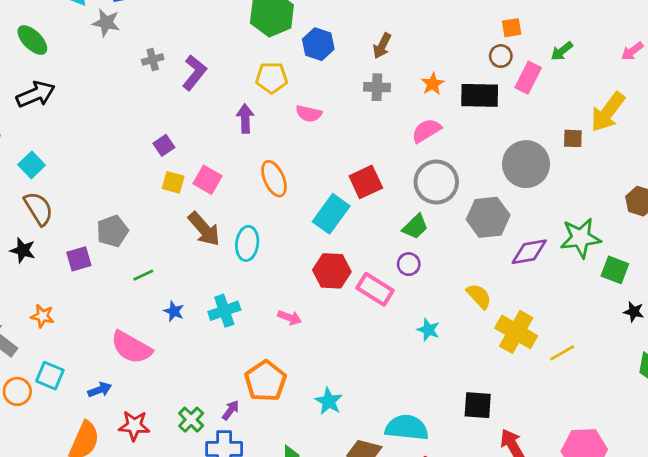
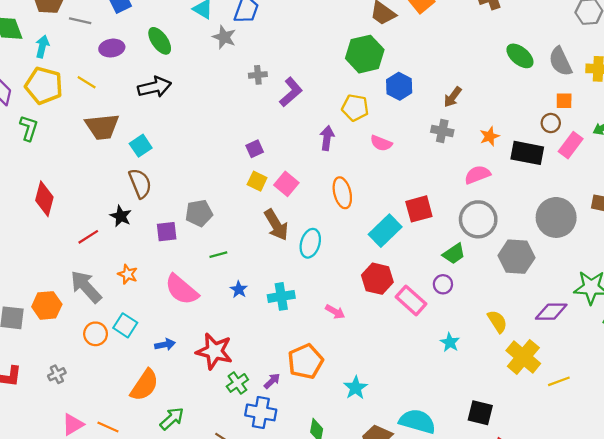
purple diamond: (529, 252) -> (551, 312), moved
pink semicircle: (131, 347) -> (182, 290), moved
red star: (134, 426) -> (214, 351), moved, size x1.4

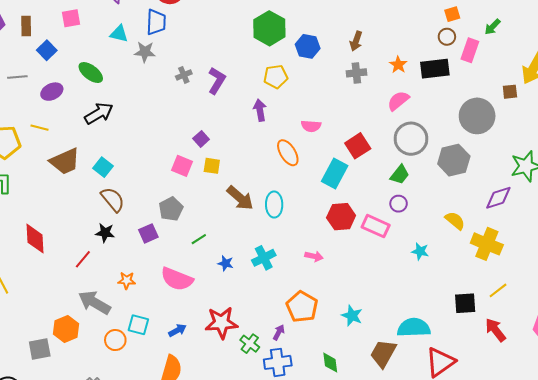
pink semicircle: (381, 143) -> (311, 126), moved
pink square: (286, 184) -> (182, 166), moved
yellow line: (559, 381) -> (498, 290), moved

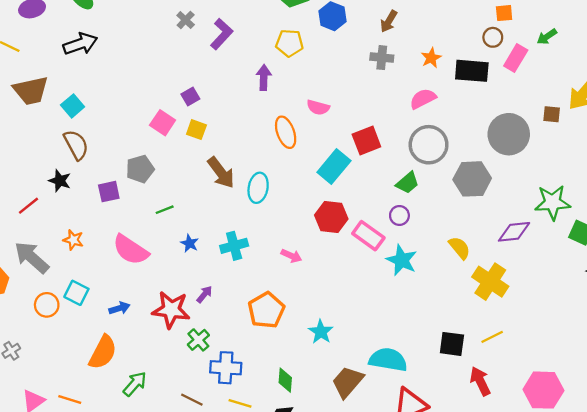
gray cross: (184, 75) -> (186, 20), turned -35
cyan star: (420, 251) -> (402, 260), moved, size x1.5
purple arrow: (279, 332) -> (204, 294), moved

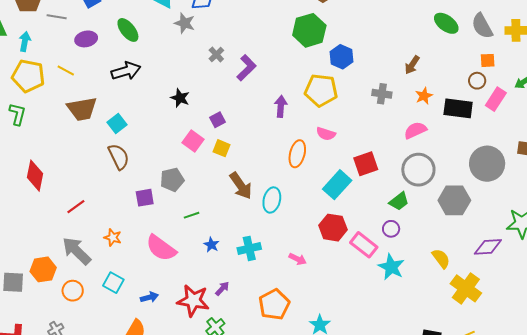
brown arrow: (389, 21) -> (412, 65), moved
yellow pentagon: (289, 43) -> (321, 90), moved, size x1.4
orange ellipse: (286, 132) -> (297, 154), turned 32
black star: (60, 181) -> (180, 98), moved
orange circle: (47, 305) -> (73, 291), moved

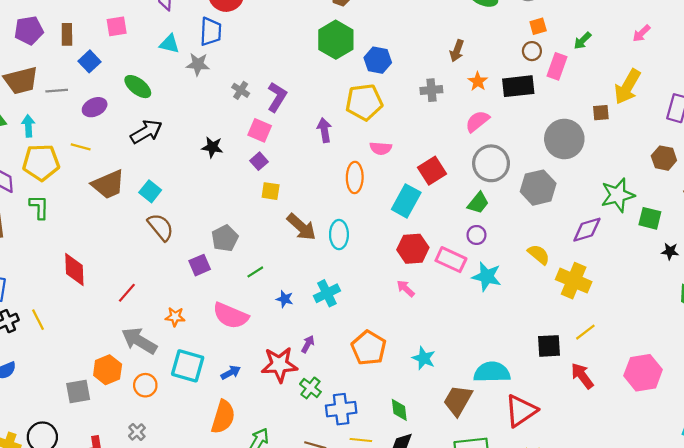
pink square: (193, 141) -> (260, 130), moved
pink arrow: (298, 259) -> (406, 288), moved, turned -150
cyan square: (113, 283) -> (188, 366), size x1.4

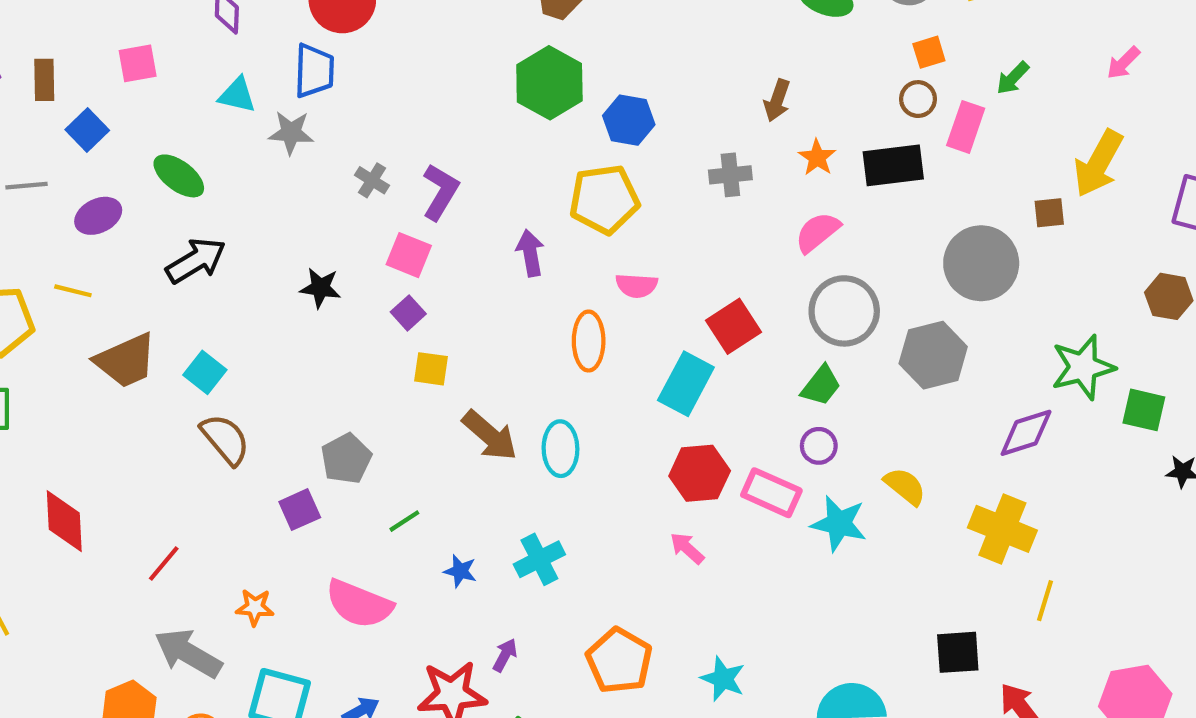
yellow semicircle: (539, 254) -> (905, 486), moved
yellow line: (585, 332) -> (1045, 601), moved, turned -35

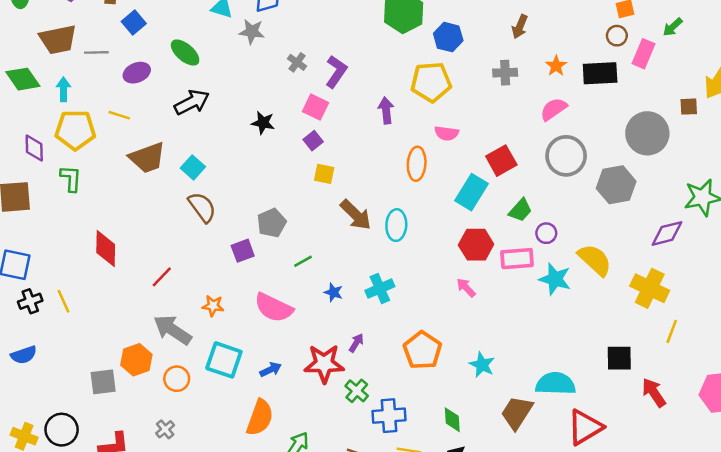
brown arrow: (777, 100) -> (520, 27), moved
green trapezoid: (821, 386) -> (520, 210), moved
yellow semicircle: (905, 486) -> (595, 260), size x1.4
pink rectangle: (771, 493) -> (517, 259), turned -32

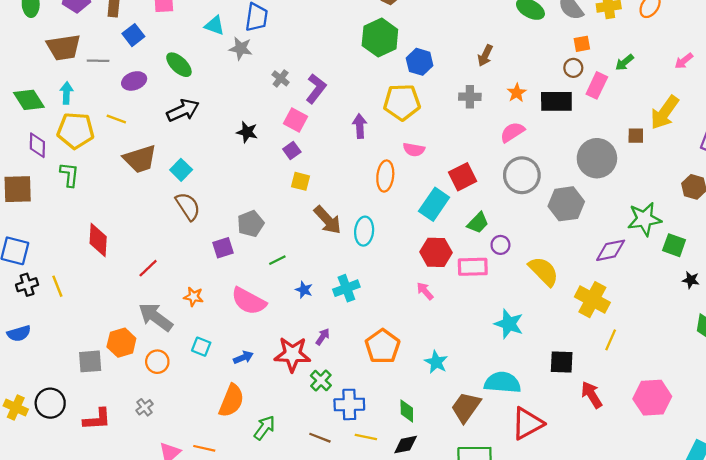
green diamond: (23, 79) -> (29, 100), moved
cyan star: (555, 279) -> (509, 324), moved
cyan square: (224, 360) -> (201, 347), size x0.6

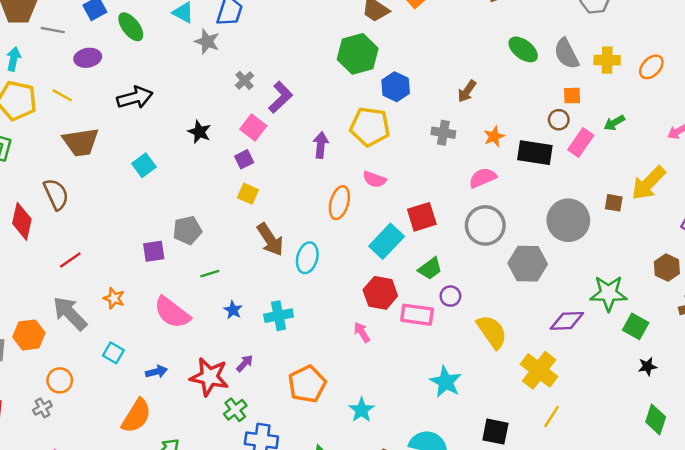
green ellipse: (179, 65) -> (131, 27), moved
cyan square: (181, 170) -> (144, 165), moved
brown semicircle: (188, 206) -> (56, 194), moved
black star: (691, 280) -> (647, 366), turned -30
orange circle: (157, 362) -> (60, 380), moved

